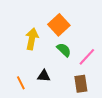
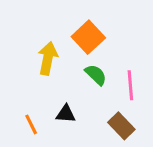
pink line: (87, 57) -> (130, 85), turned -48
brown rectangle: (81, 84) -> (121, 126), turned -36

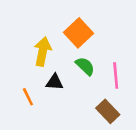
black triangle: (66, 114) -> (55, 82), moved
orange line: (31, 124) -> (28, 97), moved

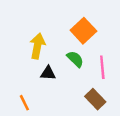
orange square: (78, 33) -> (83, 31), moved
orange line: (28, 97) -> (24, 103), moved

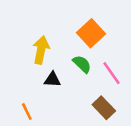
pink line: (102, 67) -> (112, 73), turned -30

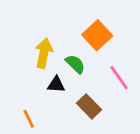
green semicircle: (82, 64) -> (75, 64), moved
brown rectangle: (104, 108) -> (89, 106), moved

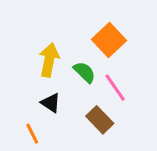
pink line: (119, 78) -> (115, 88), moved
black triangle: (56, 85) -> (51, 103), moved, turned 30

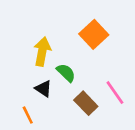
green semicircle: (84, 72) -> (66, 73), moved
pink line: (115, 88) -> (115, 93), moved

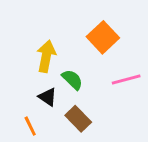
pink line: (115, 93) -> (126, 80), moved, turned -70
brown rectangle: (86, 103) -> (78, 119), moved

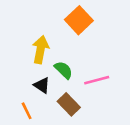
orange square: (103, 37) -> (79, 20), moved
pink line: (126, 80) -> (97, 80), moved

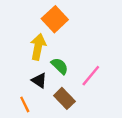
orange square: (79, 20) -> (55, 19), moved
pink line: (97, 80) -> (91, 76), turned -35

